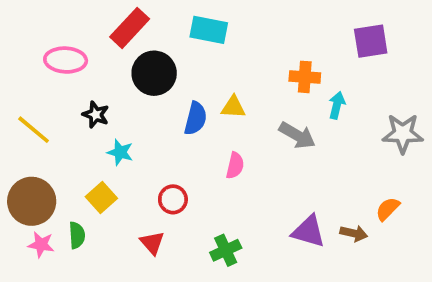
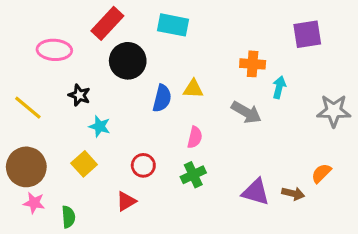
green semicircle: (77, 235) -> (68, 217), moved
red triangle: (152, 243) -> (126, 201), turned 40
green cross: (226, 250) -> (193, 175), moved

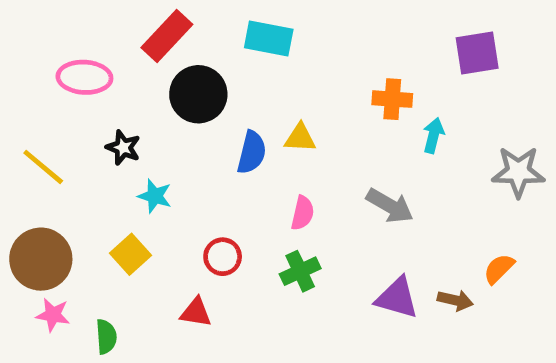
gray arrow: (246, 112) -> (390, 206), moved
red triangle: (126, 201) -> (196, 312), turned 40

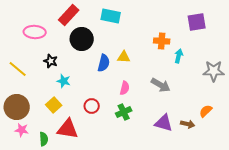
red triangle: (196, 312) -> (68, 129), moved, size x1.6

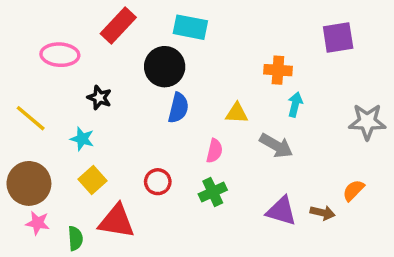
black circle: (82, 39) -> (165, 67), moved
cyan arrow: (179, 56) -> (295, 104), moved
yellow triangle: (124, 57) -> (237, 113), moved
black star: (51, 61) -> (99, 98), moved
cyan star: (64, 81) -> (82, 139), moved

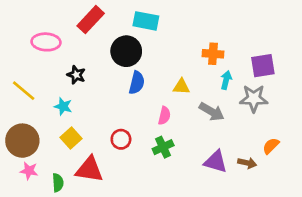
purple square: (338, 37) -> (263, 66), moved
gray star: (367, 122) -> (254, 98), moved

